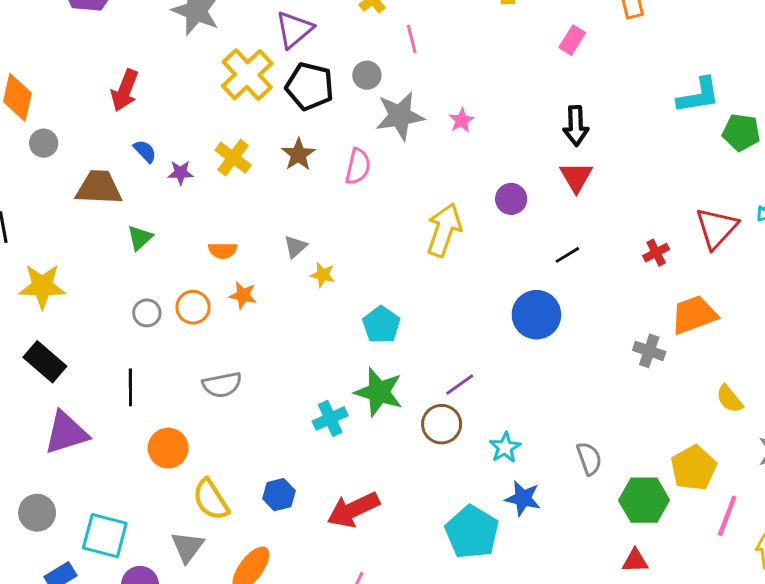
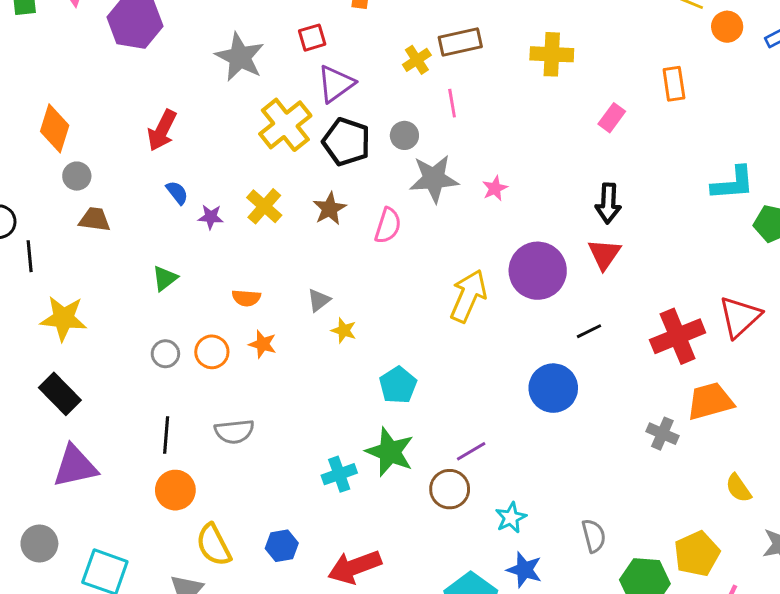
brown trapezoid: (99, 188) -> (95, 219), moved, size x0.7
purple circle: (511, 199) -> (538, 271), size x1.8
red cross: (656, 253) -> (678, 336), size x2.0
black line: (130, 387) -> (166, 435), moved

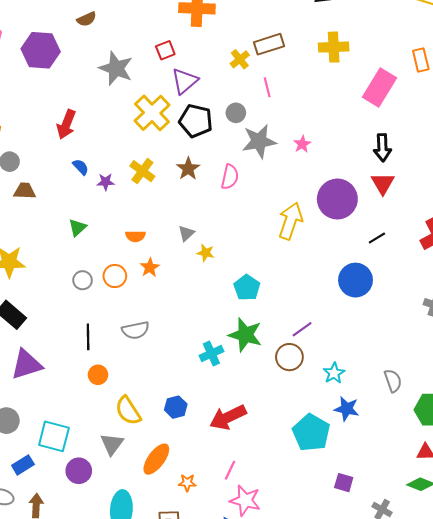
pink rectangle: (612, 118) -> (380, 88), size x1.8
orange star: (263, 344) -> (150, 267), turned 30
orange circle: (175, 490) -> (98, 375), size x0.7

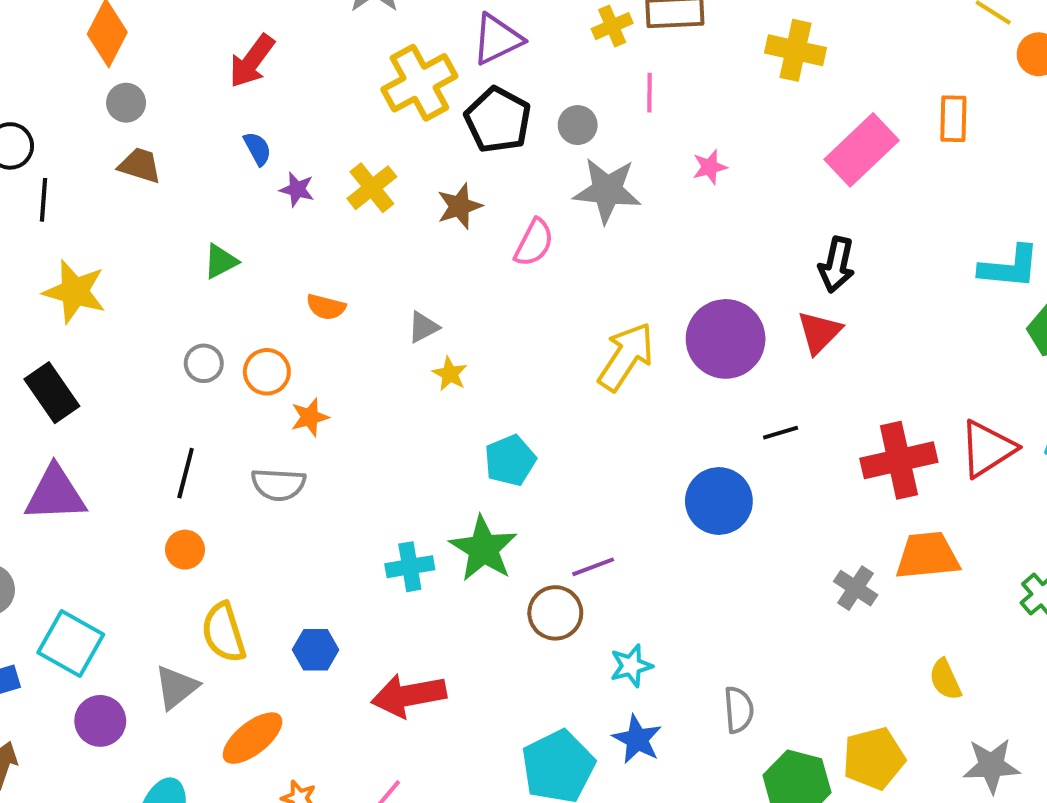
pink star: (302, 144) -> (710, 167), moved
orange star: (150, 267) -> (310, 417), moved

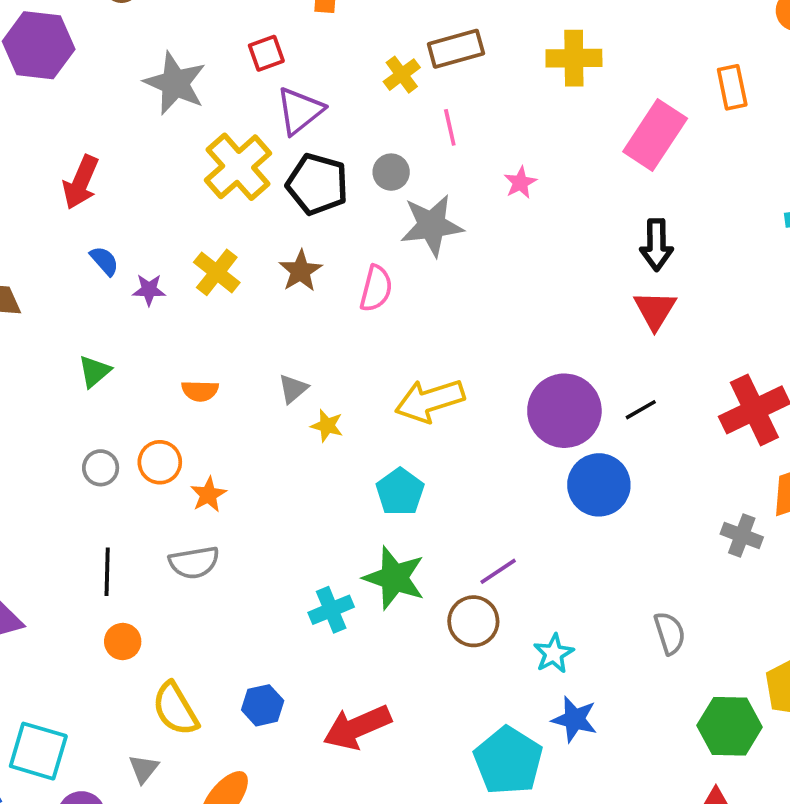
purple circle: (726, 339) -> (564, 411), moved
yellow arrow: (626, 357) -> (430, 401), moved, turned -128
gray triangle: (176, 687) -> (144, 769), size x0.7
gray semicircle: (739, 710) -> (670, 633), moved

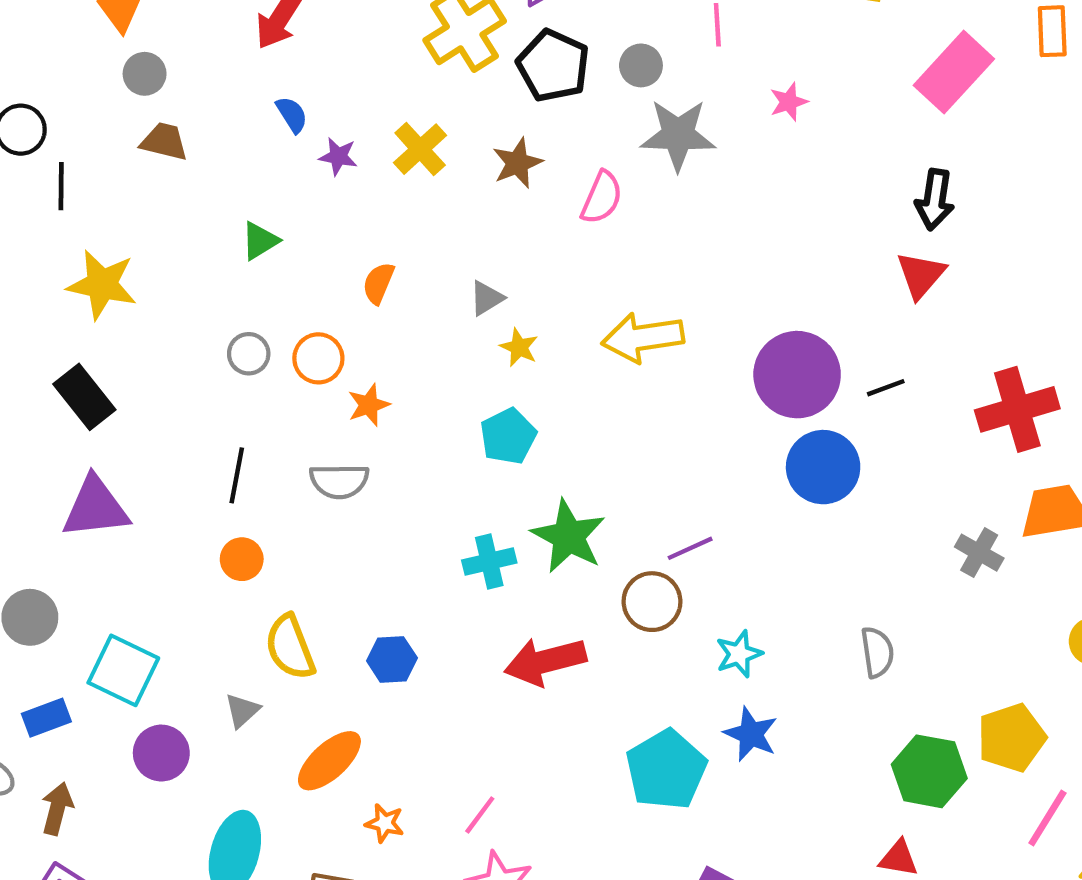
orange semicircle: (200, 391) -> (378, 283), turned 102
cyan pentagon: (400, 492) -> (508, 436), moved
red arrow: (357, 727) -> (545, 661), moved

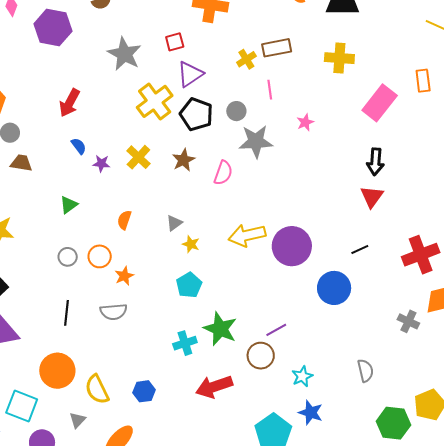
purple circle: (797, 375) -> (292, 246), moved
orange circle: (242, 559) -> (57, 371), moved, size x1.8

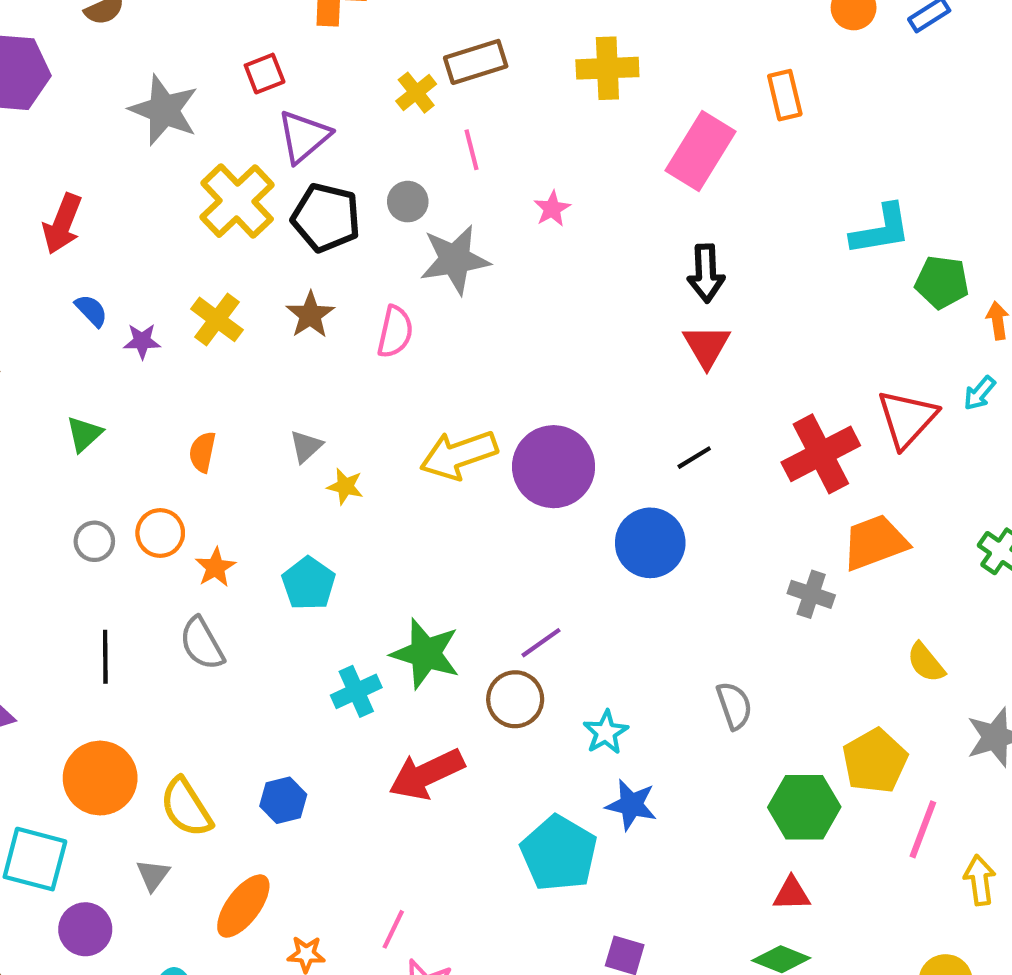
cyan pentagon: (189, 285) -> (309, 583), moved
gray semicircle: (114, 312) -> (202, 644), turned 72

